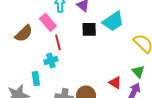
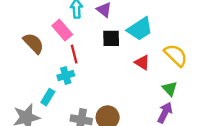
brown semicircle: (24, 33) -> (33, 43), turned -90
cyan rectangle: (36, 79) -> (48, 97), turned 40
red triangle: (115, 83) -> (142, 62), moved

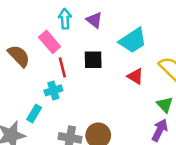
black square: (111, 38) -> (93, 60), moved

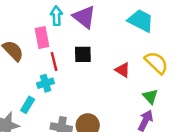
purple triangle: (94, 20) -> (84, 17), size x1.5
cyan trapezoid: (133, 41) -> (141, 21), moved, turned -120
pink rectangle: (50, 42) -> (42, 37), turned 30

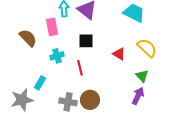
red line: (54, 62) -> (80, 68), moved
cyan cross: (46, 83) -> (57, 56), moved

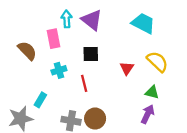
red triangle: (119, 54) -> (127, 68), turned 32
green triangle: (142, 76) -> (152, 92), turned -32

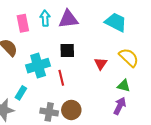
purple triangle: (92, 20) -> (68, 19), turned -45
pink rectangle: (53, 39) -> (23, 23), moved
cyan cross: (59, 70) -> (38, 66), size x1.6

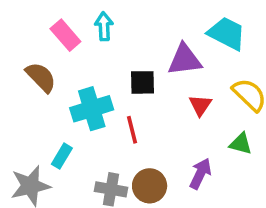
purple triangle: (68, 19) -> (185, 60), moved
pink rectangle: (23, 23) -> (65, 35), turned -30
purple arrow: (120, 106) -> (200, 174), moved

